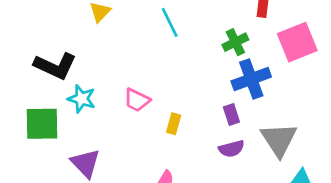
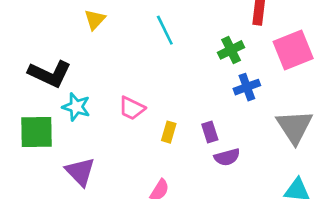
blue cross: (251, 79) -> (247, 87), size x0.7
purple rectangle: (231, 115) -> (210, 132), moved
gray triangle: (279, 139) -> (294, 127), moved

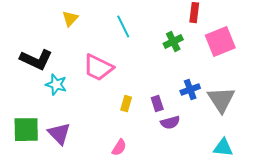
blue cross: (247, 87) -> (190, 90), moved
pink trapezoid: (132, 108) -> (98, 68), moved, size x1.5
green square: (37, 132) -> (26, 130), moved

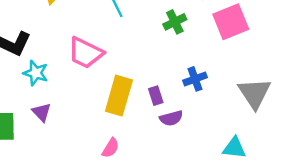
gray triangle: (221, 100) -> (254, 93), moved
yellow rectangle: (126, 104) -> (119, 96), size x2.0
purple triangle: (59, 134) -> (42, 112), moved, size x0.7

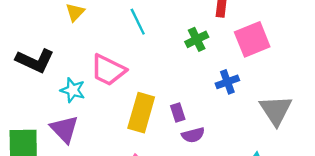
cyan star: (36, 73) -> (73, 90), moved
blue cross: (195, 79) -> (227, 82), moved
purple triangle: (42, 112) -> (64, 129), size x1.5

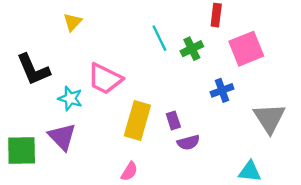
cyan line: (138, 22) -> (159, 38), moved
black L-shape: (35, 61) -> (33, 69), turned 42

